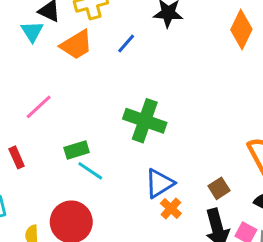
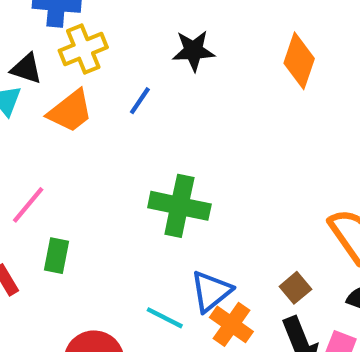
green rectangle: (77, 150) -> (57, 256), moved, turned -55
cyan line: (90, 171) -> (165, 318), moved
orange cross: (171, 208) -> (231, 324), size x1.4

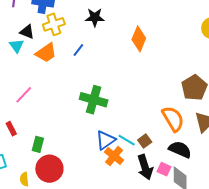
black star: (193, 51) -> (95, 17), moved
orange diamond: (299, 61) -> (139, 39), moved
green rectangle: (57, 256) -> (38, 144), moved
cyan line: (165, 318) -> (127, 140), moved

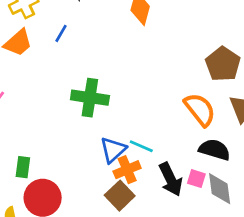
brown square: (145, 141) -> (120, 196), moved, size x1.5
orange cross: (114, 156) -> (127, 170), turned 36

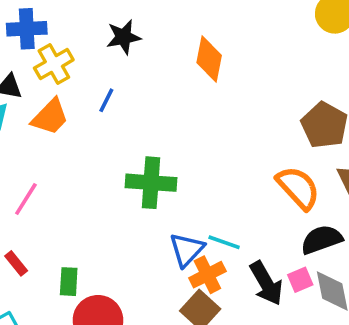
black semicircle: (214, 150) -> (322, 240), turned -32
pink square: (196, 179) -> (300, 280), turned -36

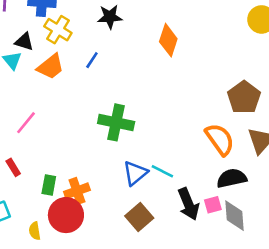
yellow cross: (54, 64) -> (58, 30), turned -36
orange cross: (207, 275) -> (77, 191), moved

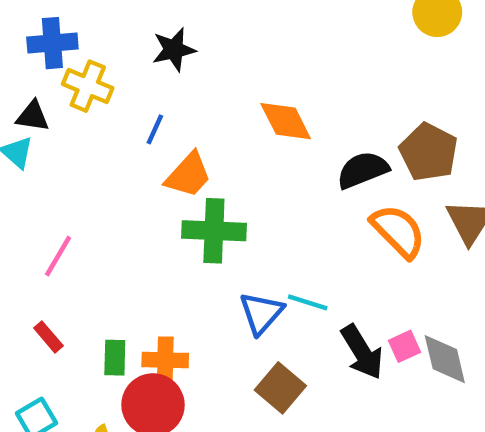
orange diamond: (168, 40) -> (286, 121), moved, turned -36
orange trapezoid: (51, 67) -> (188, 175), moved
black semicircle: (232, 178) -> (363, 170), moved
orange cross: (77, 191) -> (165, 360), turned 30

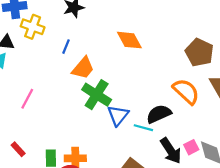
black semicircle: (363, 170) -> (159, 114), moved
green cross: (214, 231) -> (97, 95), turned 32
pink line: (58, 256) -> (27, 99), moved
blue triangle: (261, 313) -> (118, 115), moved

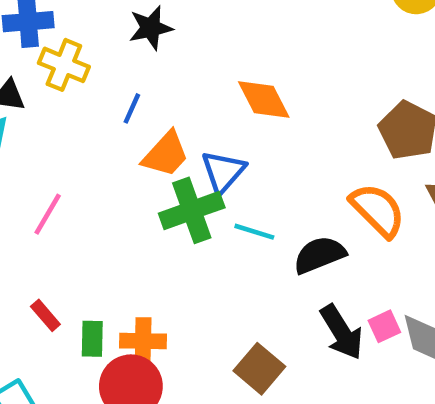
green cross: (97, 95) -> (192, 210), turned 36
blue triangle: (118, 115) -> (223, 172), moved
cyan line: (143, 128) -> (254, 232), moved
red rectangle: (18, 149) -> (45, 315), moved

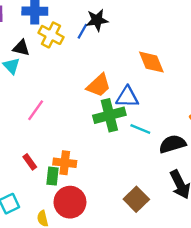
blue line: (132, 108) -> (82, 31), moved
blue triangle: (223, 172) -> (127, 97), turned 45
orange cross: (143, 341) -> (65, 163), moved

